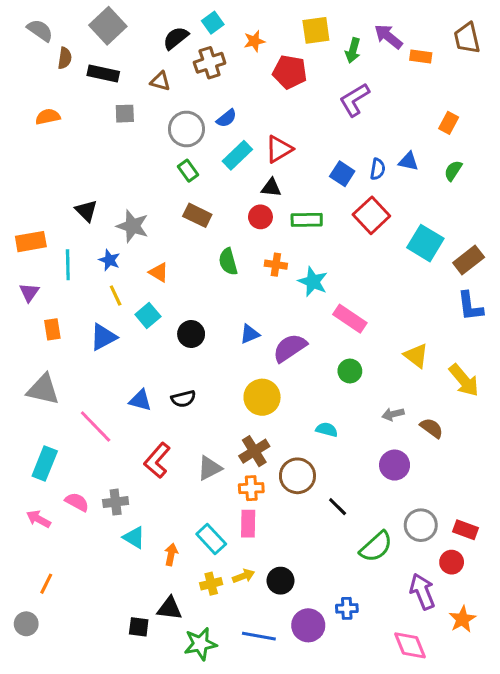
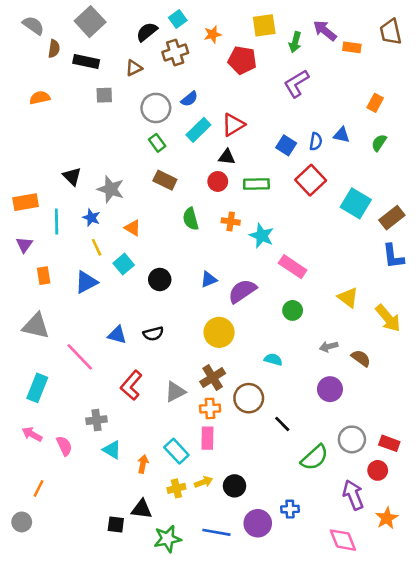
brown triangle: (160, 81) -> (134, 68), turned -42
pink semicircle: (77, 502) -> (64, 446), moved, turned 36

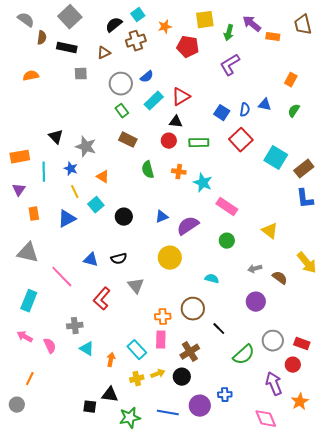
yellow arrow: (388, 318) -> (307, 263), moved
brown cross: (213, 378) -> (190, 352), moved
gray triangle: (175, 392) -> (136, 286), moved, turned -42

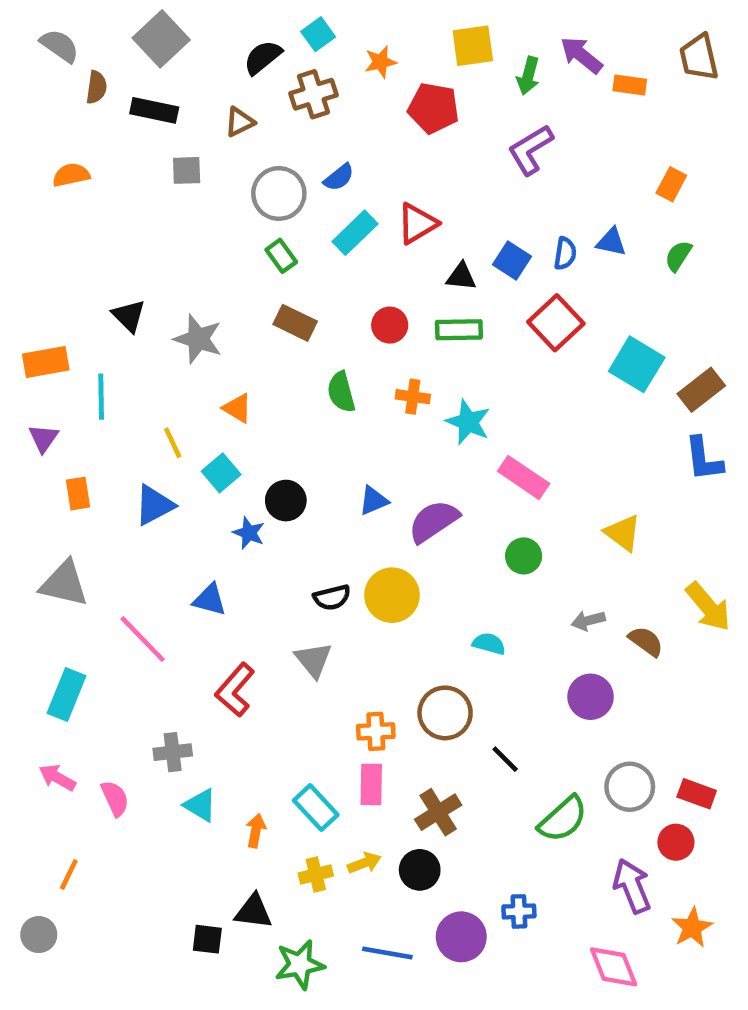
black triangle: (176, 122) -> (461, 277), moved
blue star: (71, 169) -> (249, 533), moved
black semicircle: (119, 259) -> (332, 597), moved

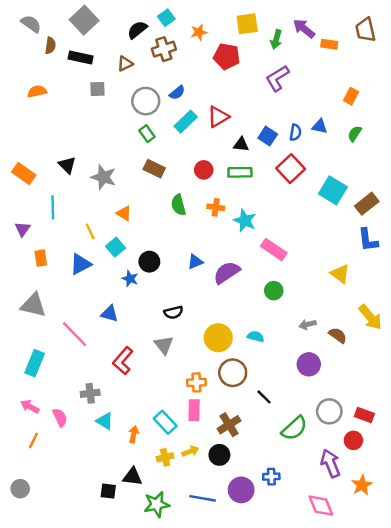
orange rectangle: (46, 362) -> (24, 174), moved, turned 45
yellow triangle: (623, 533) -> (340, 274), moved
yellow circle: (392, 595) -> (218, 338), moved
orange line: (69, 874) -> (33, 440), moved

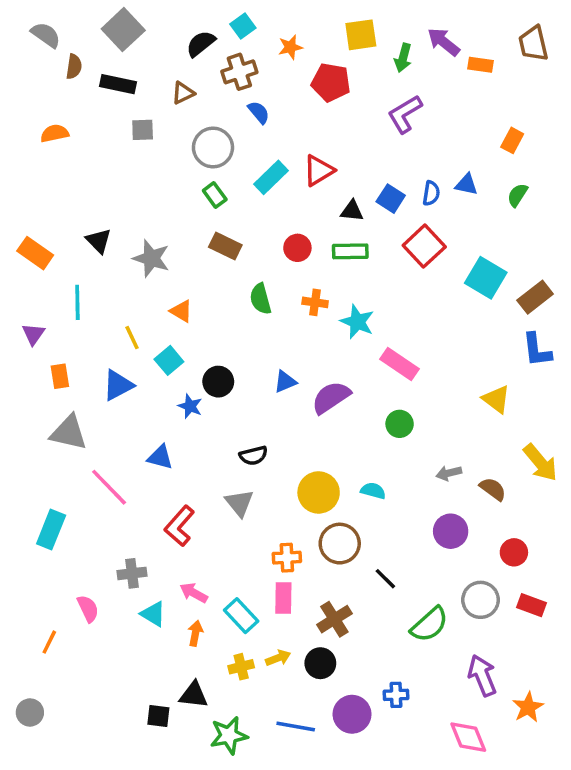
blue semicircle: (177, 93) -> (259, 112), moved, turned -91
gray triangle: (33, 305) -> (69, 433), moved
pink arrow: (30, 407) -> (194, 593), moved
red circle: (353, 440) -> (514, 552), moved

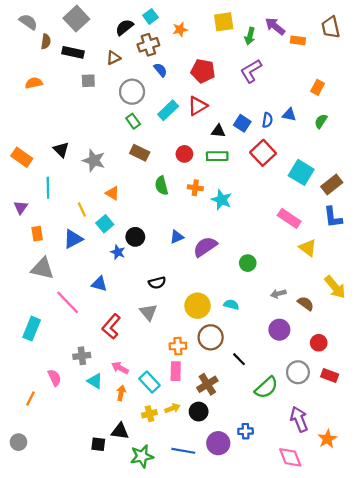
red pentagon: (331, 82) -> (203, 71), moved
pink rectangle: (400, 364) -> (289, 218), moved

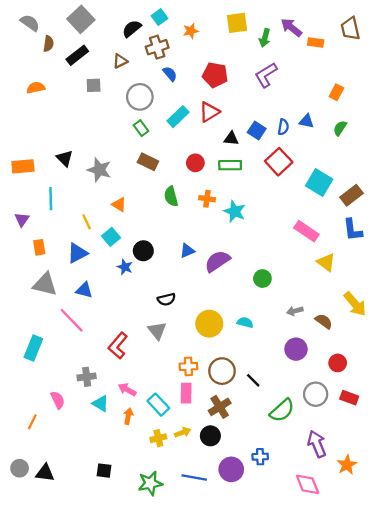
black rectangle: (73, 52) -> (77, 55), turned -50
orange rectangle: (22, 157) -> (23, 166), turned -40
blue triangle: (99, 284) -> (84, 290), moved
brown circle: (211, 337) -> (222, 371), moved
black triangle: (120, 431) -> (45, 473), moved

